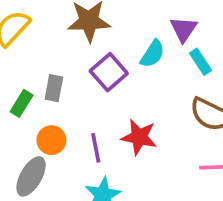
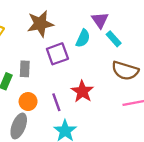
purple square: (109, 72) -> (57, 54), turned 30
red star: (139, 137) -> (82, 91), turned 30

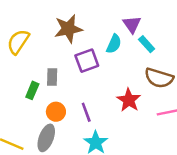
red star: (82, 91) -> (129, 100), moved

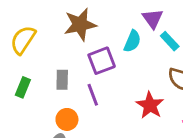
green rectangle: (32, 90) -> (23, 87), moved
purple line: (86, 112) -> (93, 95), moved

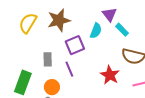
yellow semicircle: (23, 40) -> (28, 23), moved
green rectangle: (23, 87) -> (23, 82), moved, size x1.6

